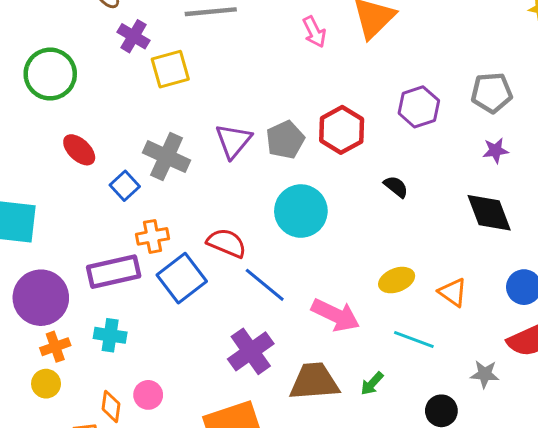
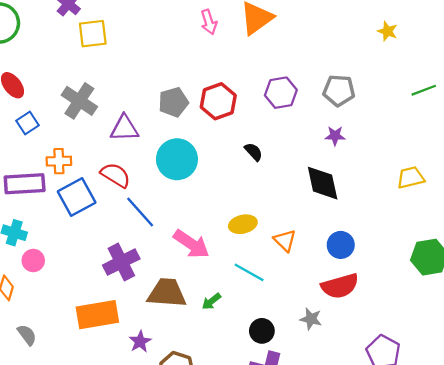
purple triangle: (233, 141) -> (124, 128), moved, turned 40
blue square: (125, 186) -> (27, 123), moved
gray star: (485, 374) -> (311, 319), moved
pink circle: (148, 395) -> (33, 261), moved

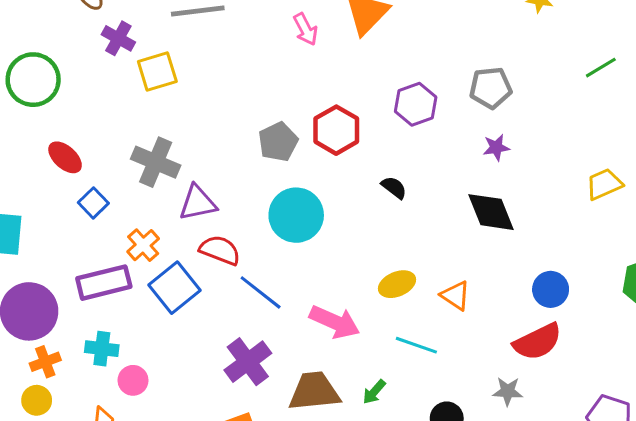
purple triangle: (124, 128) -> (198, 203), moved
orange cross: (59, 161) -> (143, 245), turned -30
blue circle: (341, 245) -> (551, 289), moved

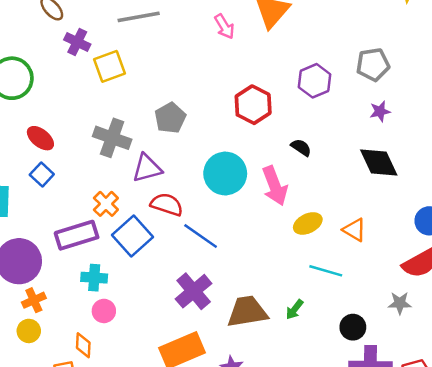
gray pentagon: (278, 142) -> (170, 118), moved
blue square: (93, 203) -> (42, 174), moved
pink arrow: (335, 322) -> (275, 186), moved, turned 48
cyan cross: (102, 349) -> (94, 278), moved

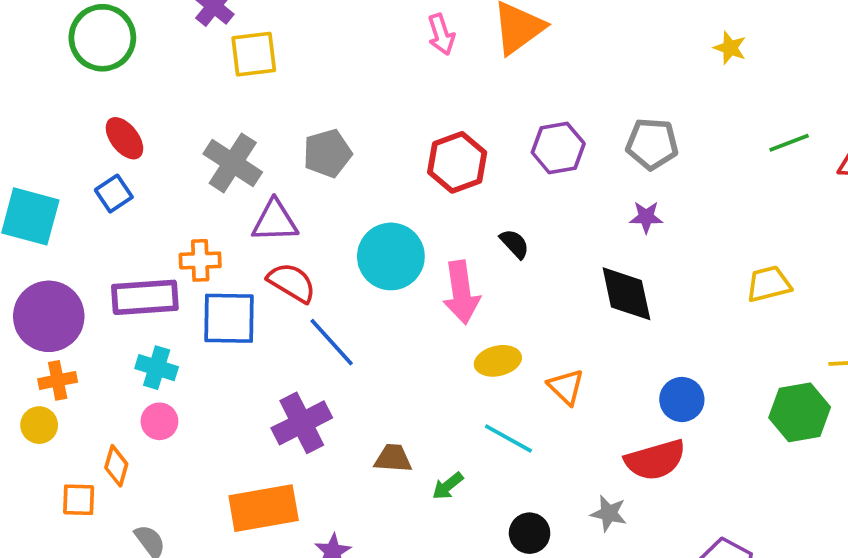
orange cross: (106, 204) -> (200, 260), turned 30
blue square: (133, 236) -> (229, 318), turned 30
brown trapezoid: (247, 312) -> (393, 458), moved, size x0.6

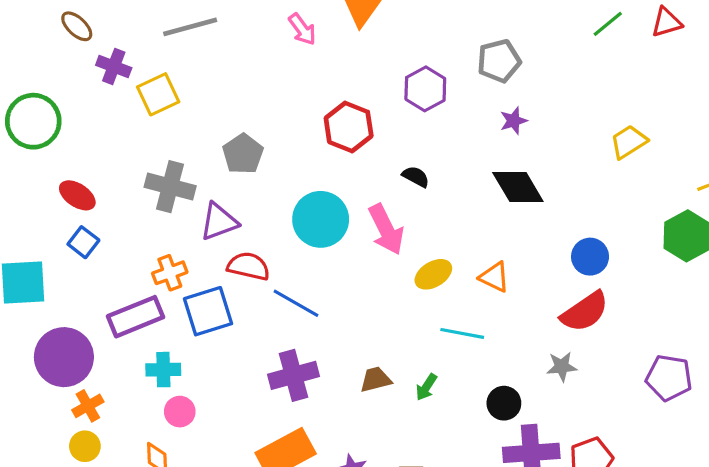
purple cross: (302, 423) -> (294, 375), turned 30

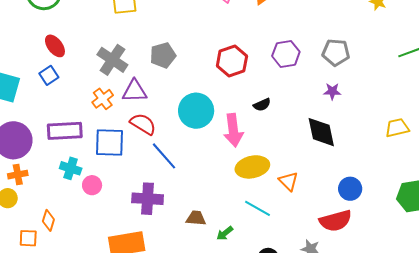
black semicircle: (416, 177) -> (262, 105), turned 108
orange cross: (170, 273) -> (103, 99), moved, turned -35
yellow ellipse: (433, 274) -> (252, 167), size x1.4
pink circle: (180, 412) -> (92, 185), moved

